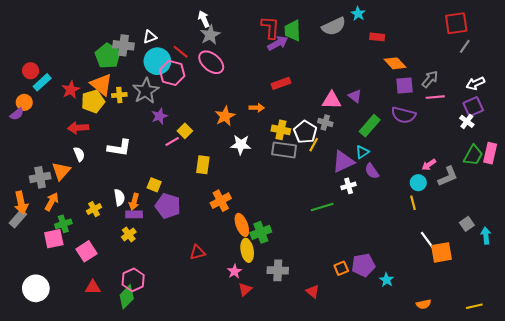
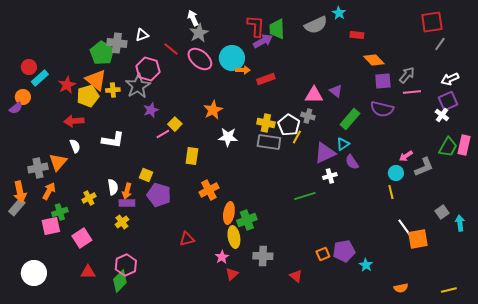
cyan circle: (157, 61) -> (232, 58), moved
pink hexagon: (172, 73) -> (148, 69), moved
orange arrow: (257, 108) -> (243, 70), moved
orange ellipse: (242, 225) -> (229, 213), turned 30

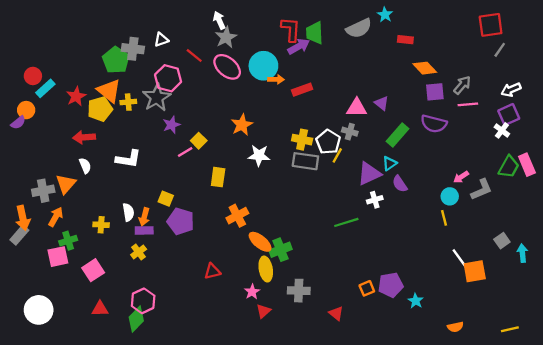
pink rectangle: (464, 145) -> (527, 165), turned -36
yellow cross: (89, 198) -> (101, 225), turned 32
orange ellipse: (229, 213) -> (260, 242), turned -60

